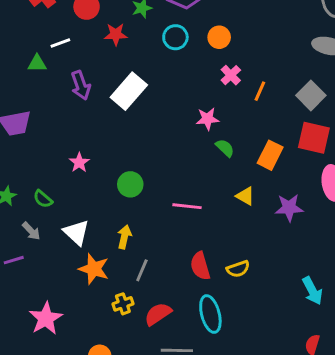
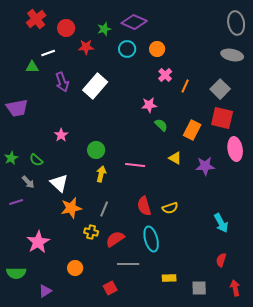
yellow arrow: (124, 237) -> (101, 174), moved
orange star: (94, 269) -> (71, 208), turned -30
yellow cross: (123, 304) -> (91, 232), turned 32

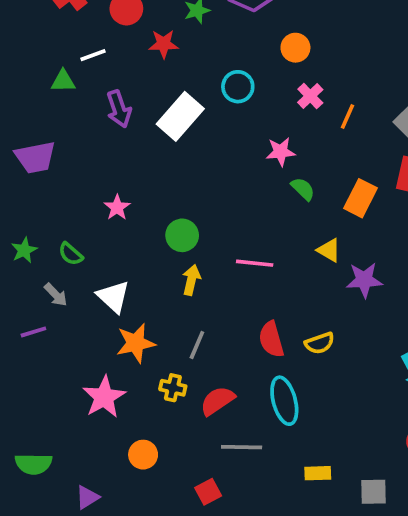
cyan circle: (127, 49) -> (238, 87), moved
purple star: (205, 166) -> (364, 280), moved
pink star: (38, 242) -> (104, 397), moved

